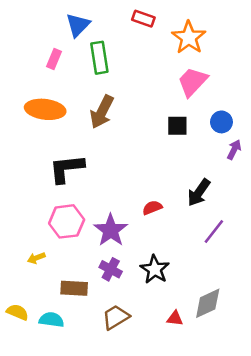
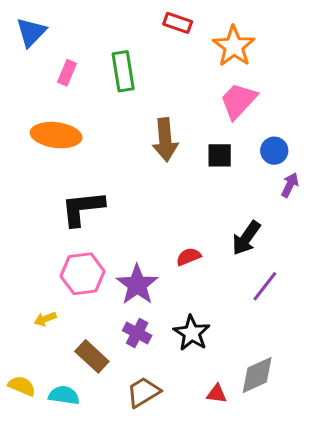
blue triangle: (78, 25) -> (31, 32), moved
brown arrow: (102, 112) -> (165, 140), moved, turned -32
brown rectangle: (74, 288) -> (92, 356), turned 40

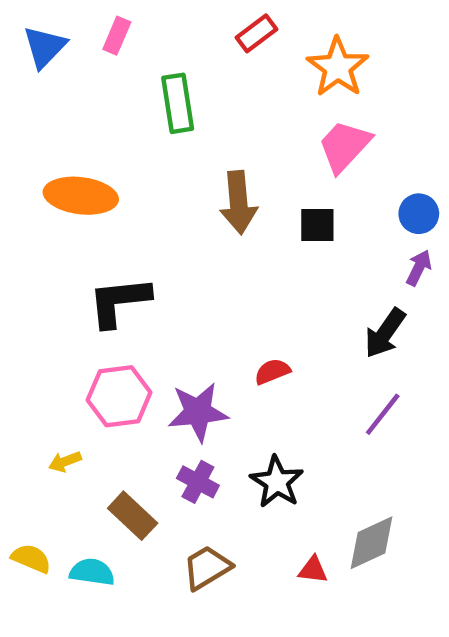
red rectangle: (178, 23) -> (257, 33), turned -56
pink rectangle: (67, 73) -> (117, 36), moved
blue circle: (274, 151) -> (419, 214), moved
black arrow: (246, 238) -> (385, 333), moved
purple star: (137, 285) -> (198, 412), turned 30

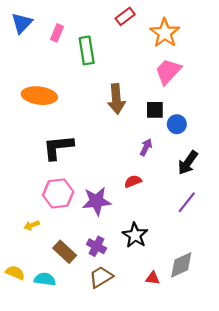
pink rectangle: (117, 36) -> (57, 33), moved
blue circle: (419, 214) -> (177, 124), moved
purple arrow: (419, 268) -> (146, 147), moved
purple cross: (198, 482) -> (97, 246), moved

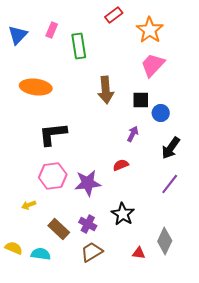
blue triangle: (22, 23) -> (18, 35), moved
gray diamond: (181, 265) -> (165, 241), turned -40

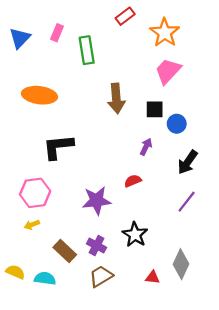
pink hexagon: (53, 176) -> (35, 193), moved

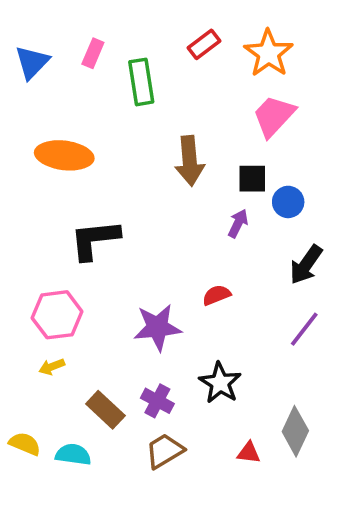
red rectangle: (125, 16) -> (204, 44), moved
purple arrow: (146, 147) -> (238, 223), moved

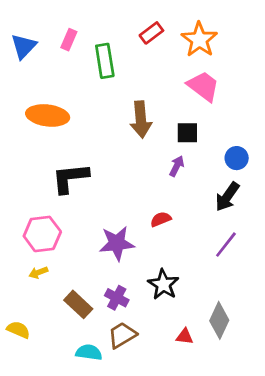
pink trapezoid: (274, 116) -> (203, 86), turned 84
blue circle: (288, 202) -> (237, 158), moved
cyan semicircle: (73, 455) -> (89, 352), moved

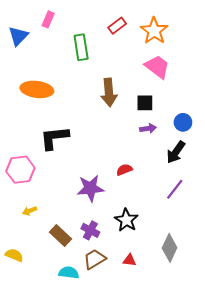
pink rectangle: (69, 40) -> (48, 19), moved
purple arrow: (177, 166) -> (148, 129), moved, turned 56
pink hexagon: (42, 234) -> (20, 170), moved
red triangle: (185, 336) -> (129, 260), moved

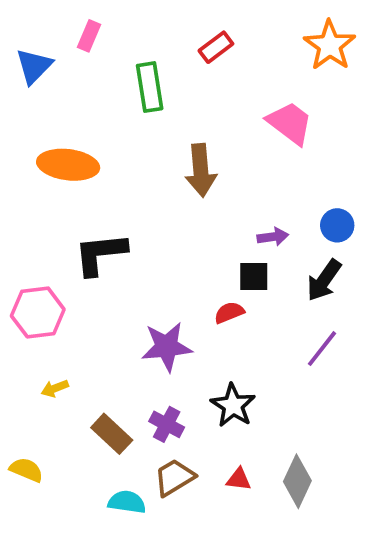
orange star: (154, 31) -> (330, 45), moved
black square: (145, 103) -> (254, 277), moved
gray diamond: (170, 248) -> (297, 481), moved

